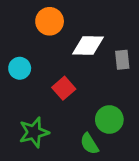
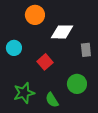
gray rectangle: (122, 60) -> (86, 50), moved
green semicircle: (89, 144) -> (52, 100), moved

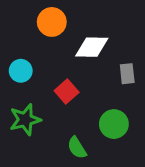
green star: (24, 93) -> (25, 120), moved

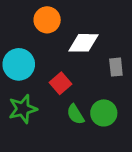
cyan circle: (21, 71) -> (19, 64), size x1.5
green semicircle: (77, 148) -> (75, 114), moved

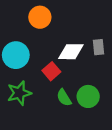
white diamond: (84, 43) -> (71, 52), moved
gray rectangle: (116, 67) -> (98, 47), moved

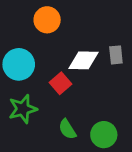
green circle: (88, 96) -> (104, 135), moved
green semicircle: (64, 98) -> (67, 129), moved

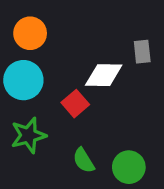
orange circle: (47, 20) -> (30, 33), moved
gray rectangle: (116, 55) -> (142, 52), moved

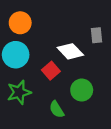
white diamond: (104, 75) -> (70, 51), turned 45
green circle: (129, 167) -> (82, 90), moved

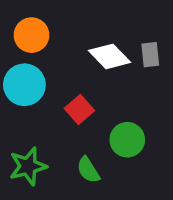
white diamond: (70, 51) -> (110, 56), moved
green star: (19, 92) -> (28, 166), moved

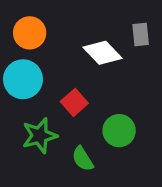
gray rectangle: (150, 55) -> (141, 35), moved
green star: (28, 166) -> (40, 136), moved

